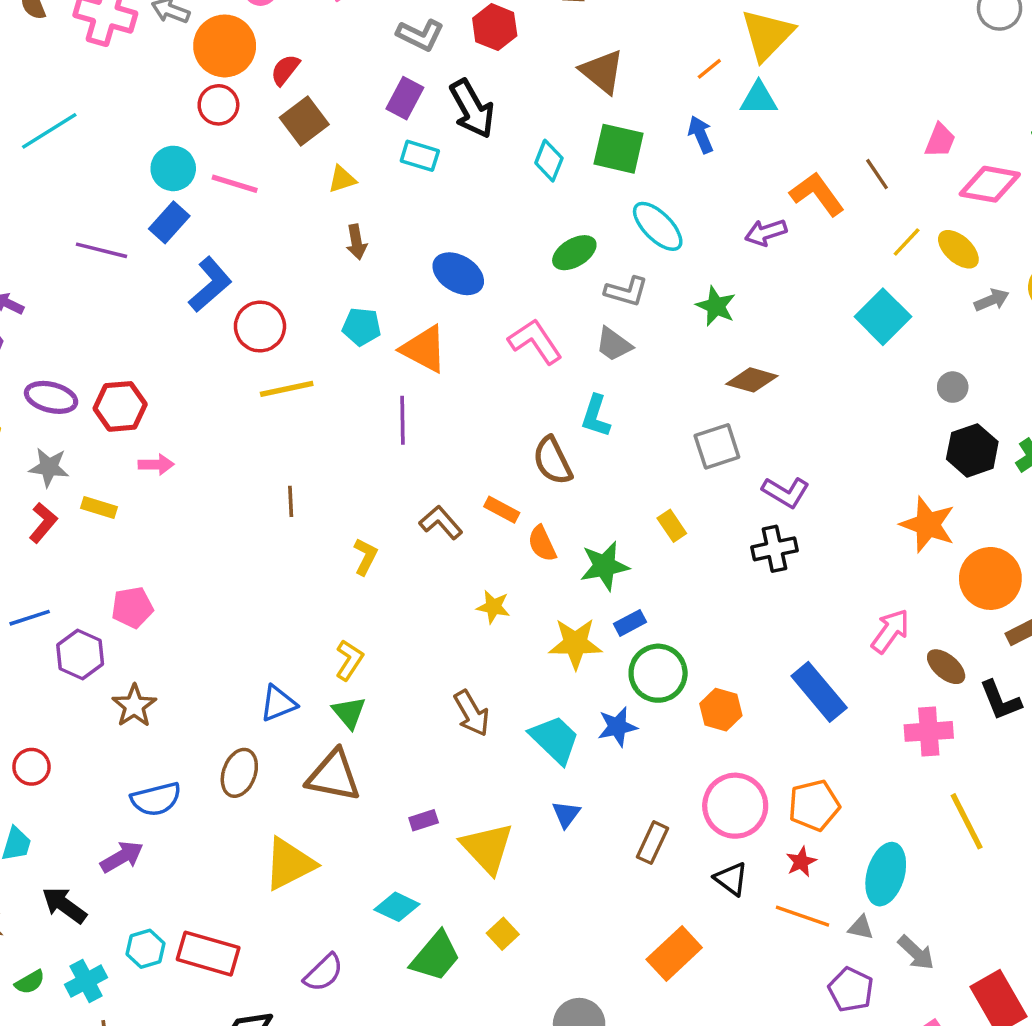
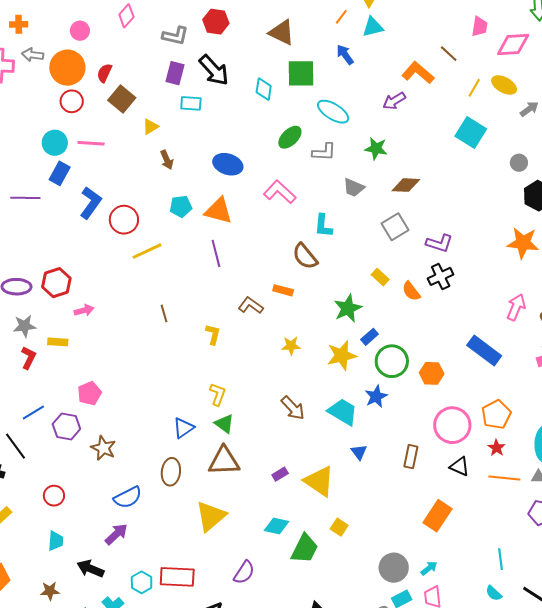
gray trapezoid: (614, 344) -> (354, 188), moved
orange semicircle: (542, 544) -> (411, 291), moved

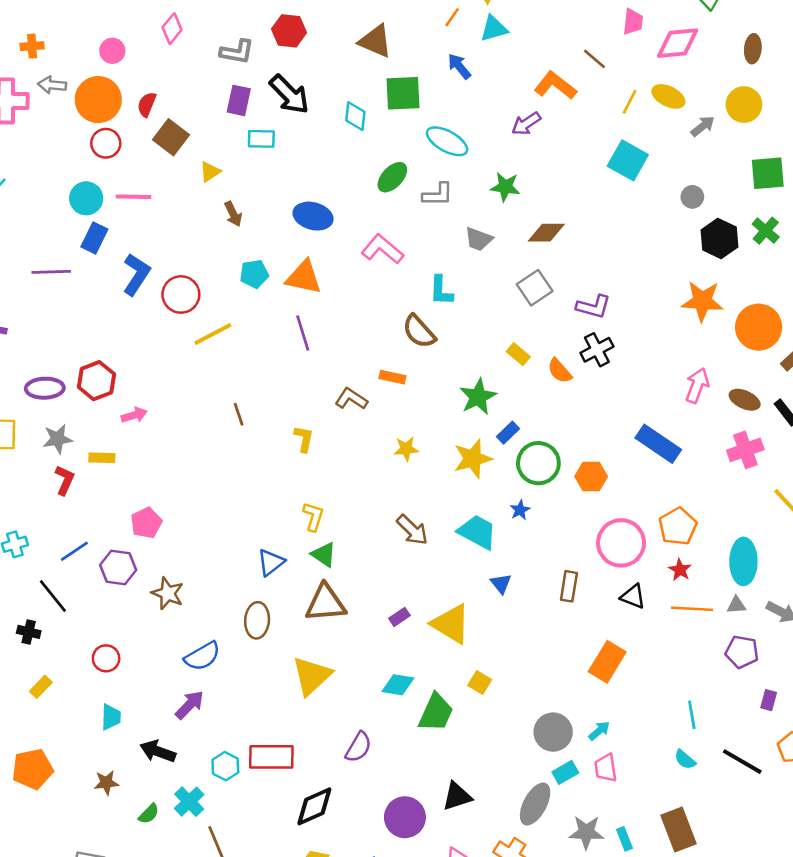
blue star: (376, 396) -> (520, 510), size x0.7

